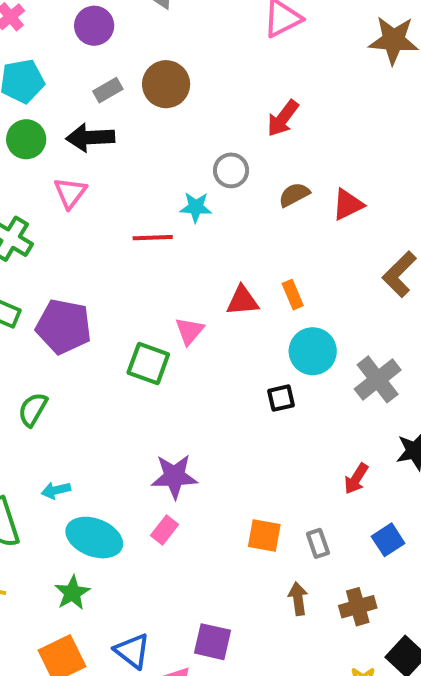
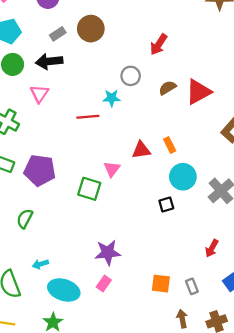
red triangle: (348, 204) -> (198, 92), size x1.4

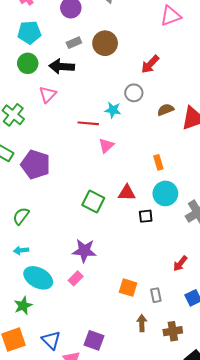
red arrow: (159, 44) -> (150, 64), moved
red triangle: (141, 150) -> (127, 193), moved
pink triangle: (112, 169) -> (106, 146), moved
green square: (89, 189) -> (93, 202), moved
green semicircle: (25, 219) -> (21, 216), moved

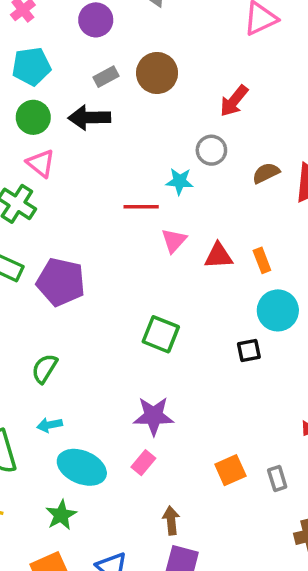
pink triangle: (48, 94) -> (41, 163), moved, turned -30
red triangle: (127, 193) -> (218, 256), moved
orange square: (128, 288) -> (230, 470), turned -36
brown arrow: (142, 323) -> (171, 520), moved

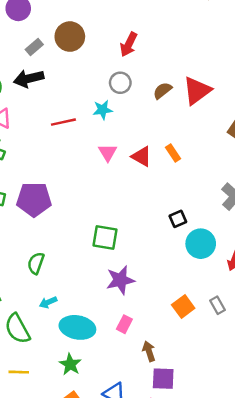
red line: (141, 207) -> (63, 122), moved
red triangle: (218, 256) -> (142, 156), turned 45
cyan circle: (278, 310) -> (201, 244), moved
green square: (161, 334) -> (105, 237), moved
pink rectangle: (143, 463) -> (124, 324), moved

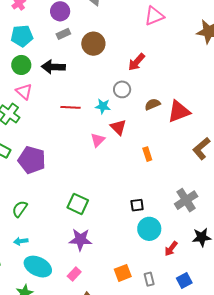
gray rectangle: (34, 47) -> (63, 34), moved
red triangle: (142, 156) -> (118, 127), moved

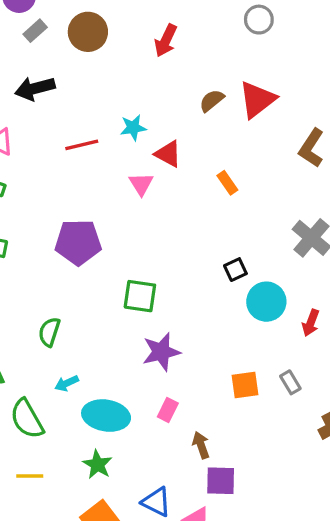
gray circle: (122, 89) -> (259, 20), moved
purple pentagon: (32, 160) -> (78, 242), moved
orange square: (123, 273) -> (245, 385), turned 30

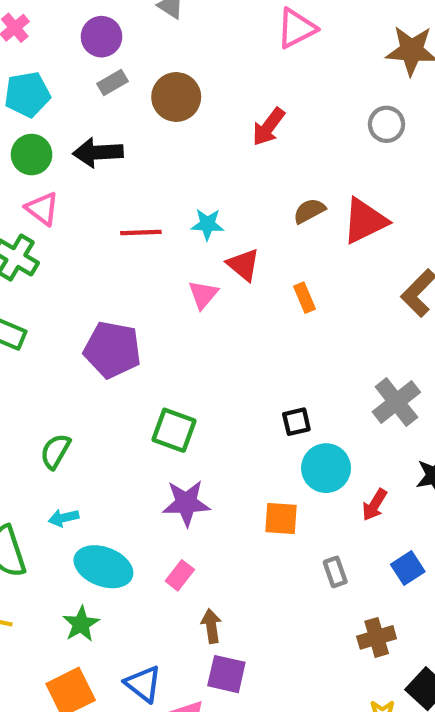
orange rectangle: (227, 183) -> (304, 298), moved
orange square: (245, 385) -> (281, 518), moved

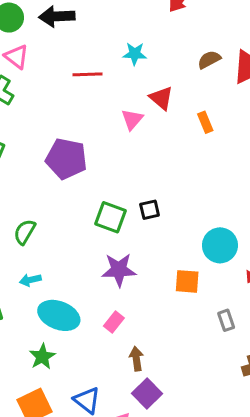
cyan star: (207, 224) -> (135, 54), moved
black square: (296, 422) -> (150, 210), moved
purple square: (226, 674) -> (147, 394), turned 32

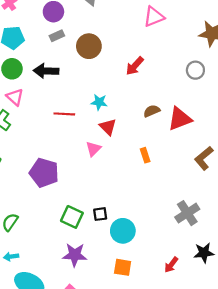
red triangle: (161, 98) -> (108, 127), moved
cyan circle: (220, 245) -> (123, 231), moved

